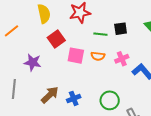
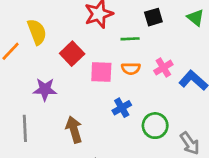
yellow semicircle: (44, 14) -> (37, 32), moved
black square: (121, 29) -> (153, 17), moved
brown arrow: (50, 95) -> (74, 130), turned -54
blue cross: (74, 98) -> (122, 108), moved

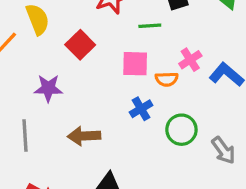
orange semicircle: (131, 69) -> (167, 79), moved
pink square: (101, 72) -> (135, 64), moved
brown arrow: (74, 130) -> (84, 136), turned -75

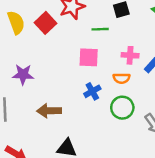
red square: (80, 45) -> (46, 23), moved
pink cross: (190, 60) -> (130, 55), turned 35
orange semicircle: (167, 79) -> (122, 78), moved

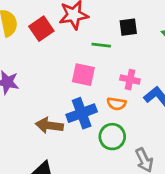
blue cross: (92, 91) -> (82, 113), size x1.5
brown arrow: (49, 111) -> (49, 125), moved

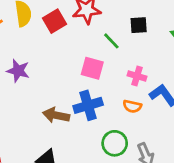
green line: (101, 45) -> (111, 41), turned 36
orange semicircle: (116, 104) -> (132, 106), moved
green circle: (112, 137) -> (115, 143), moved

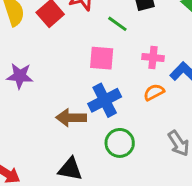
orange semicircle: (132, 106) -> (154, 92), turned 150
green circle: (115, 143) -> (120, 143), moved

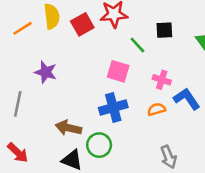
brown arrow: (71, 118) -> (68, 128), moved
green circle: (120, 143) -> (99, 145), moved

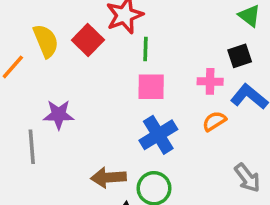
black square: (164, 30) -> (240, 56), moved
green line: (137, 45) -> (145, 49), moved, turned 60
gray line: (18, 104) -> (32, 147), moved

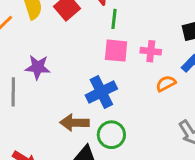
pink cross: (210, 81) -> (151, 51), moved
blue cross: (158, 135) -> (101, 92), moved

